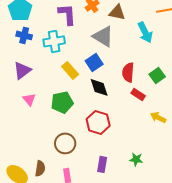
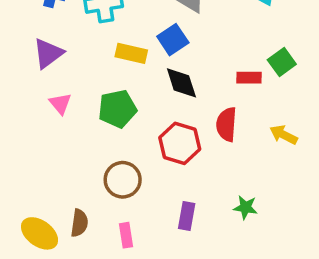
yellow rectangle: (70, 70) -> (131, 53), turned -36
red semicircle: (128, 72) -> (226, 124), moved
red rectangle: (138, 94) -> (249, 78), moved, turned -32

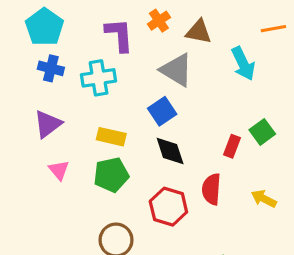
yellow rectangle: (131, 53) -> (111, 137), moved
red rectangle: (249, 78) -> (232, 146), turned -70

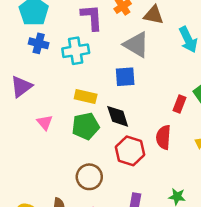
blue square: (162, 111) -> (125, 77), turned 30
purple triangle: (48, 124) -> (21, 87), moved
black diamond: (170, 151) -> (118, 116), moved

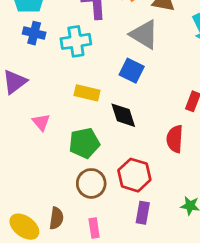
blue square: (125, 77) -> (132, 71), turned 30
green pentagon: (86, 126) -> (84, 143), moved
red hexagon: (130, 151) -> (134, 175), moved

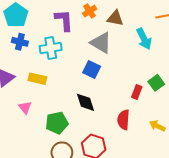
yellow rectangle: (87, 93) -> (37, 79), moved

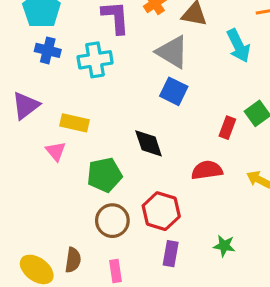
blue square: (92, 69) -> (174, 91), moved
yellow rectangle: (37, 79) -> (75, 123), moved
red semicircle: (123, 120) -> (207, 170), turned 78

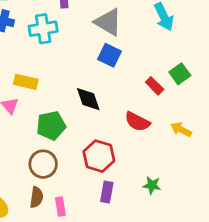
red rectangle: (227, 128) -> (155, 86), turned -66
red semicircle: (207, 170) -> (137, 122), turned -145
brown circle: (112, 221) -> (43, 164), moved
brown semicircle: (73, 260) -> (36, 197), moved

